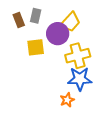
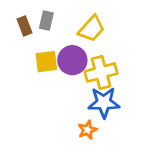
purple circle: (58, 34) -> (72, 60), moved

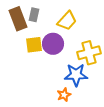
brown rectangle: (25, 26) -> (18, 19), size x1.6
yellow cross: (101, 72) -> (89, 53), moved

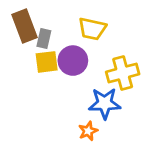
gray rectangle: (34, 15) -> (44, 38), moved
yellow trapezoid: (67, 21) -> (92, 29), turned 60

